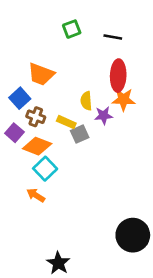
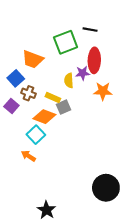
green square: (72, 29) -> (66, 42), moved, size x1.6
orange star: (123, 99) -> (103, 91), moved
purple star: (104, 115) -> (83, 73), moved
orange diamond: (37, 146) -> (44, 117), moved

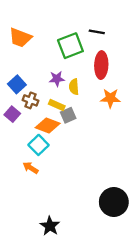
orange trapezoid: (33, 59) -> (20, 38), moved
purple star: (83, 73) -> (57, 79), moved

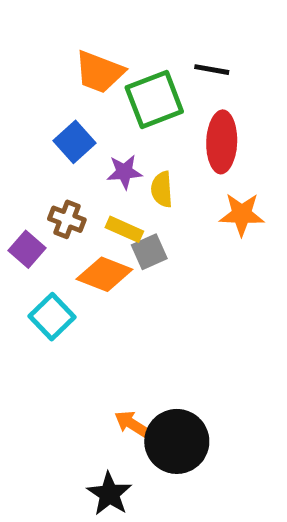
orange trapezoid: (20, 38) -> (99, 72), moved
blue square: (17, 84) -> (74, 142), moved
cyan square: (38, 145) -> (52, 317), moved
orange arrow: (31, 168) -> (132, 424), moved
black circle: (114, 202) -> (177, 441), moved

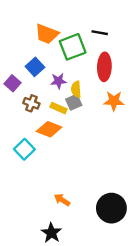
purple square: (27, 249) -> (13, 83), moved
gray square: (149, 252) -> (74, 102), moved
black circle: (177, 441) -> (111, 208), moved

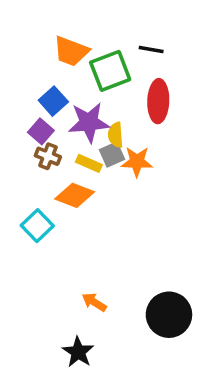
purple star: (58, 81) -> (89, 122), size x1.6
purple square: (13, 83) -> (41, 131), moved
orange star: (114, 101) -> (137, 162), moved

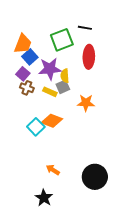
orange trapezoid: (71, 51) -> (23, 44), moved, turned -90
orange star: (137, 162) -> (86, 103), moved
orange diamond: (75, 195) -> (52, 121), moved
cyan square: (37, 226) -> (36, 127), moved

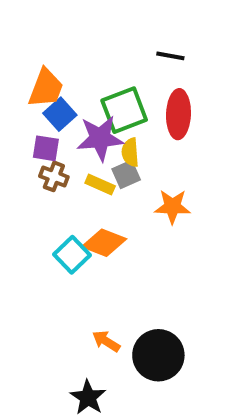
green square: (62, 40) -> (124, 110), moved
purple square: (23, 74) -> (46, 148), turned -32
black circle: (95, 177) -> (158, 355), moved

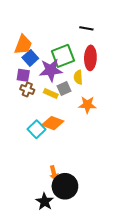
yellow semicircle: (130, 152) -> (78, 77), moved
orange arrow: (106, 341) -> (54, 173), turned -136
black circle: (158, 355) -> (65, 186), moved

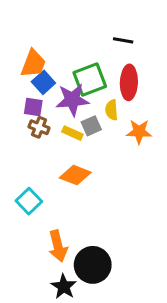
orange star: (87, 105) -> (139, 132), moved
cyan square: (36, 129) -> (29, 201), moved
orange arrow: (54, 173) -> (58, 246), moved, size x1.5

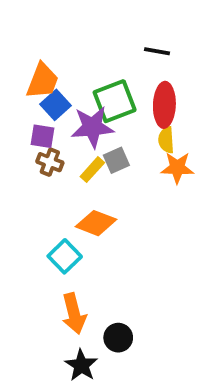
yellow semicircle: (112, 110) -> (166, 140), moved
yellow rectangle: (72, 133) -> (92, 170), turned -72
cyan square: (29, 201) -> (65, 256), moved
black circle: (93, 265) -> (118, 338), size x0.6

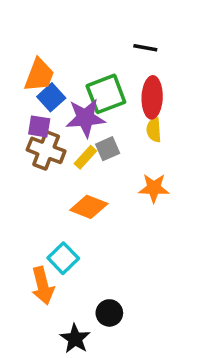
brown cross: (50, 162) -> (46, 150), size x1.5
orange star: (177, 168) -> (154, 188), moved
cyan square: (65, 256) -> (63, 258), moved
orange arrow: (74, 314) -> (43, 286), moved

